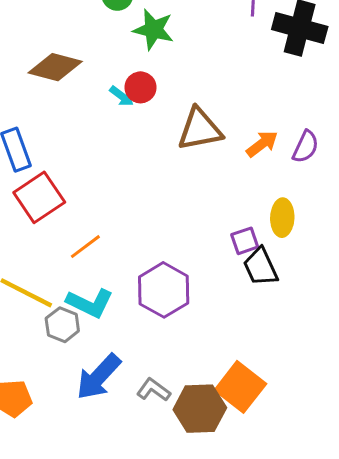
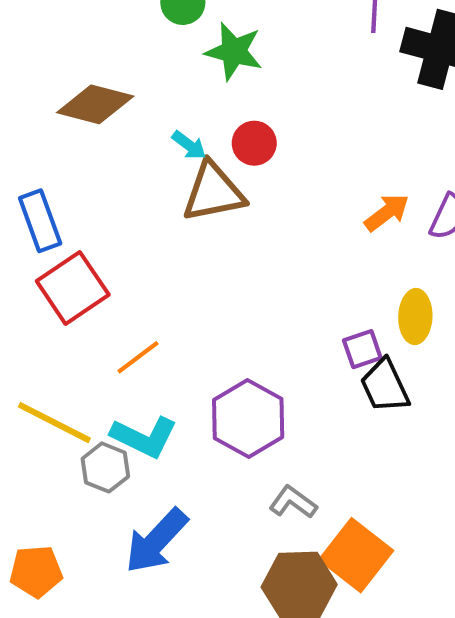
red circle: (140, 87) -> (254, 143), moved
brown triangle: (200, 129) -> (213, 192), moved
gray L-shape: (153, 390) -> (293, 502), moved

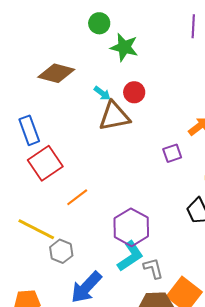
purple square: (362, 349) -> (172, 153), moved
cyan L-shape: (144, 437) -> (130, 256), moved, turned -60
gray L-shape: (293, 502) -> (153, 268), turned 40

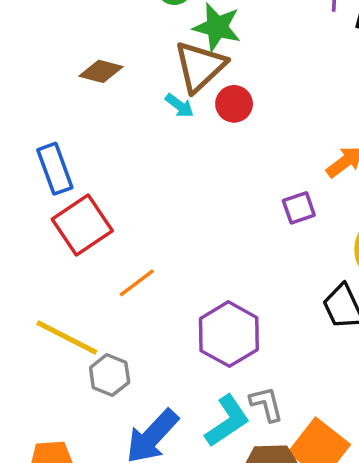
brown diamond: (56, 73) -> (101, 71), size x0.7
brown triangle: (114, 116) -> (200, 66), moved, turned -32
cyan L-shape: (130, 256) -> (227, 421), moved

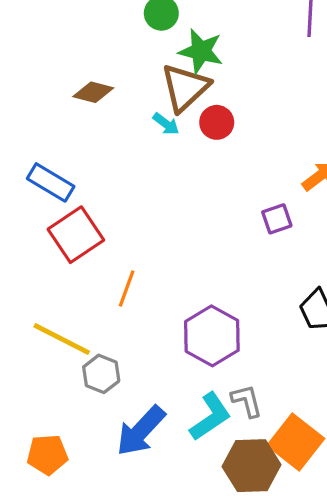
blue rectangle: (55, 169) -> (51, 182), turned -39
orange line: (137, 283) -> (127, 288), turned -33

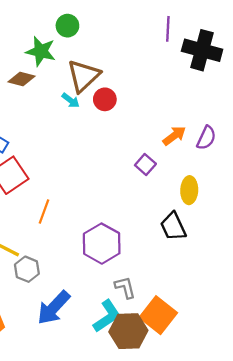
green star: (201, 51) -> (41, 51), moved
purple square: (277, 219) -> (145, 164), turned -30
cyan L-shape: (210, 417) -> (107, 316), moved

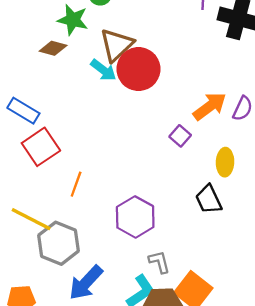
red circle: (105, 99) -> (138, 69), size x1.8
cyan arrow: (71, 100) -> (103, 70), size x1.4
orange arrow: (174, 136) -> (210, 106), size x1.4
gray hexagon: (27, 269) -> (58, 243), size x1.6

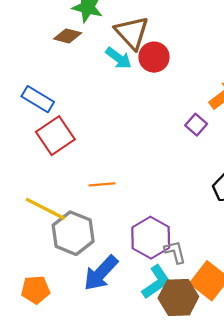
brown triangle: (117, 45) -> (132, 33), turned -30
red circle: (138, 69) -> (154, 57), size x0.7
orange line: (76, 184) -> (102, 184), moved, turned 65
purple hexagon: (135, 217) -> (151, 238), moved

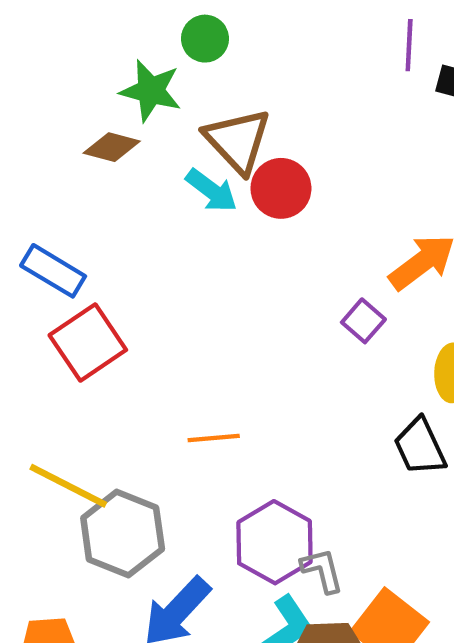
orange line: (102, 184) -> (214, 438), moved

